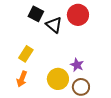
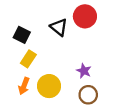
black square: (36, 14) -> (22, 35), moved
yellow circle: (58, 79) -> (49, 86), moved

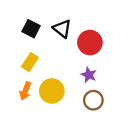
red circle: (85, 16) -> (90, 43), moved
black square: (22, 35) -> (31, 29), moved

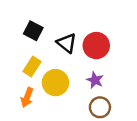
black triangle: (62, 29) -> (67, 43), moved
yellow circle: (52, 91) -> (55, 83), moved

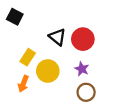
black square: (33, 31) -> (15, 17), moved

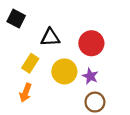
black triangle: (57, 37) -> (50, 37), moved, turned -42
yellow circle: (48, 71) -> (64, 71), moved

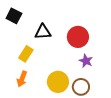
yellow circle: (64, 71) -> (58, 82), moved
purple star: (90, 76) -> (86, 61), moved

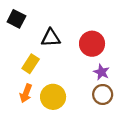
yellow circle: (58, 82) -> (53, 97), moved
brown circle: (81, 87) -> (103, 94), moved

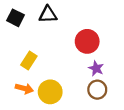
black triangle: (51, 38) -> (48, 14), moved
orange arrow: (26, 93) -> (24, 89), turned -96

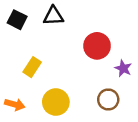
purple star: (96, 68) -> (123, 68), moved
orange arrow: (24, 89) -> (15, 105), moved

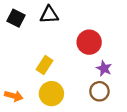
yellow rectangle: (32, 67) -> (45, 65), moved
purple star: (123, 68) -> (104, 68), moved

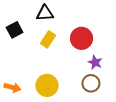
black square: (16, 18) -> (15, 30), moved, turned 35
yellow rectangle: (45, 65) -> (48, 39), moved

